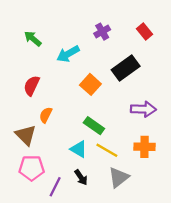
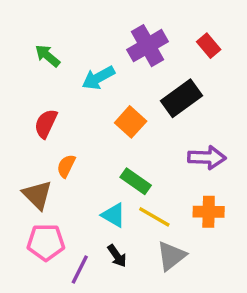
purple cross: (102, 32) -> (148, 46), size x1.6

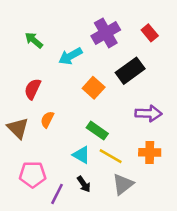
brown triangle: (37, 195) -> (18, 128), moved

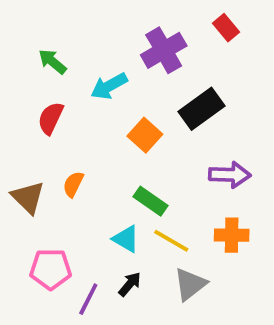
red rectangle: (150, 33) -> (226, 28), moved
red semicircle: (33, 89) -> (51, 118), moved
black arrow: (84, 184) -> (130, 284), turned -105

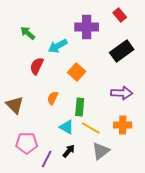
purple cross: (164, 50) -> (87, 27), turned 30
black rectangle: (201, 109) -> (122, 51), moved
red semicircle: (51, 118) -> (37, 66), moved
orange semicircle: (73, 184) -> (53, 98), moved
green rectangle: (151, 201) -> (80, 107), turned 60

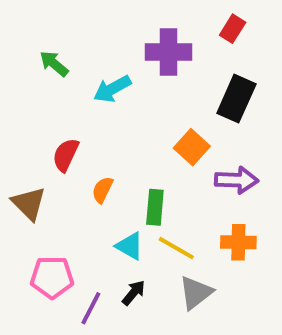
red rectangle: (120, 15) -> (233, 29), turned 72
black rectangle: (122, 51) -> (236, 99), turned -30
red semicircle: (37, 66) -> (66, 155), moved
orange square: (77, 72) -> (192, 147), moved

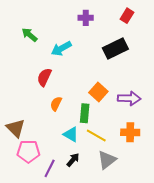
purple cross: (169, 52) -> (86, 18), moved, size x0.6
black rectangle: (236, 99) -> (115, 49), moved, turned 40
orange square: (192, 147) -> (98, 92), moved
red semicircle: (66, 155) -> (44, 77), moved
brown triangle: (29, 203) -> (16, 128), moved

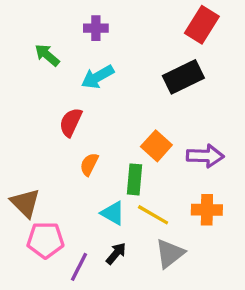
red rectangle: (127, 16) -> (202, 25), size x1.5
purple cross: (86, 18) -> (96, 28), moved

